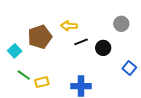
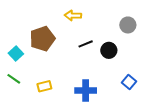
yellow arrow: (69, 26) -> (73, 15), moved
blue square: (129, 68) -> (129, 82), moved
green line: (24, 75) -> (14, 79), moved

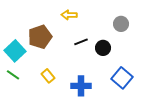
cyan square: (16, 54) -> (15, 51), size x1.5
blue square: (129, 82) -> (122, 78), size x1.5
yellow rectangle: (44, 86) -> (48, 76), moved, turned 64

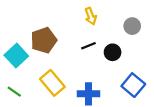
yellow arrow: (69, 15) -> (91, 16), moved, turned -112
green line: (13, 75) -> (14, 92), moved
yellow rectangle: (48, 76) -> (52, 83), size x1.6

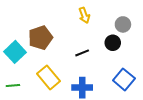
black line: (88, 46) -> (82, 53), moved
black circle: (113, 52) -> (113, 43), moved
green line: (14, 92) -> (13, 86), turned -40

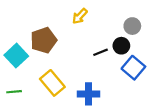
yellow arrow: (84, 15) -> (80, 16), moved, turned 63
black line: (82, 53) -> (101, 52), moved
blue square: (124, 79) -> (133, 68), moved

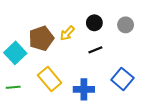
yellow arrow: (80, 16) -> (67, 33), moved
black circle: (121, 46) -> (94, 23), moved
blue square: (133, 68) -> (122, 79), moved

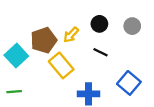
black line: (95, 50) -> (101, 52), turned 48
yellow rectangle: (50, 79) -> (61, 65), moved

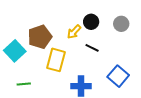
yellow arrow: (71, 35) -> (74, 32), moved
yellow rectangle: (61, 65) -> (56, 60), turned 55
green line: (14, 92) -> (24, 84), moved

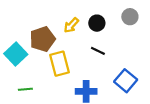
gray circle: (121, 24) -> (130, 17), moved
yellow arrow: (74, 32) -> (71, 25), moved
yellow rectangle: (56, 60) -> (60, 64), turned -30

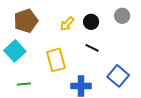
brown pentagon: (42, 39) -> (26, 21), moved

